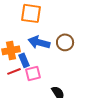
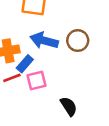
blue rectangle: (24, 60) -> (25, 64), turned 64

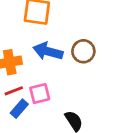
blue rectangle: (25, 64) -> (19, 109), moved

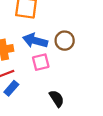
pink square: (40, 94) -> (41, 62), moved

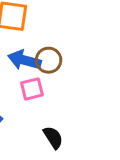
brown circle: (65, 41) -> (49, 60), moved

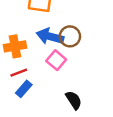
pink square: (32, 89) -> (56, 60), turned -36

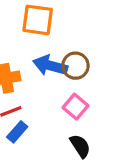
pink square: (56, 60) -> (75, 107), moved

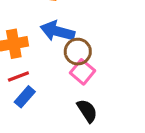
brown circle: (75, 66) -> (78, 52), moved

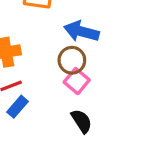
blue arrow: (57, 31) -> (82, 31), moved

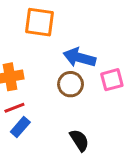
pink square: (77, 81) -> (112, 80), moved, turned 35

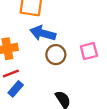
blue arrow: (79, 58) -> (43, 33), moved

